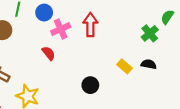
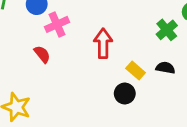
red arrow: (90, 25) -> (103, 43), moved
black circle: (90, 85) -> (125, 94), moved

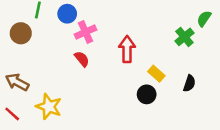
red semicircle: (42, 54) -> (82, 59), moved
black semicircle: (165, 68) -> (189, 83), moved, turned 98

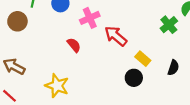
pink cross: (86, 32) -> (90, 18), moved
red arrow: (127, 49) -> (116, 36), turned -50
yellow star: (49, 107) -> (57, 86), moved

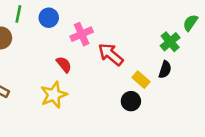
black semicircle: (173, 68) -> (165, 70), moved
yellow star: (57, 86) -> (54, 95), moved, turned 30

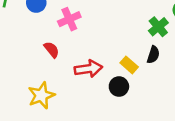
red arrow: (111, 54) -> (88, 69), moved, turned 132
yellow star: (54, 95) -> (41, 95), moved

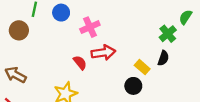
red semicircle: (52, 50) -> (80, 63), moved
red arrow: (88, 69) -> (103, 53), moved

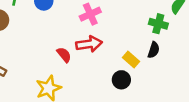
pink cross: (90, 27) -> (90, 14), moved
green cross: (168, 34) -> (158, 24), turned -35

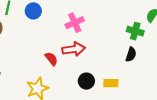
yellow rectangle: (131, 60) -> (111, 83), moved, turned -40
black circle: (121, 80) -> (86, 81), moved

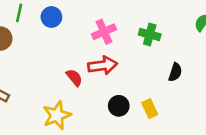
green cross: (135, 31) -> (150, 34), moved
yellow rectangle: (111, 83) -> (150, 109), turned 64

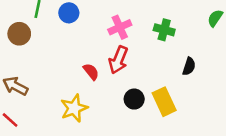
red arrow: (103, 65) -> (118, 60), turned 120
yellow rectangle: (150, 109) -> (164, 102), size x1.5

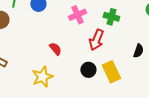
red arrow: (118, 60) -> (96, 40), moved
black semicircle: (189, 66) -> (138, 51), moved

